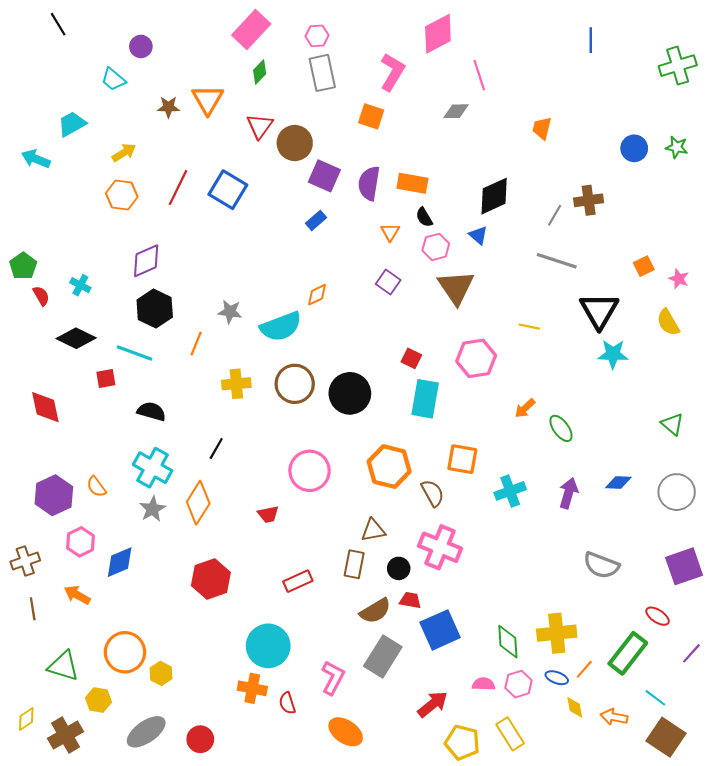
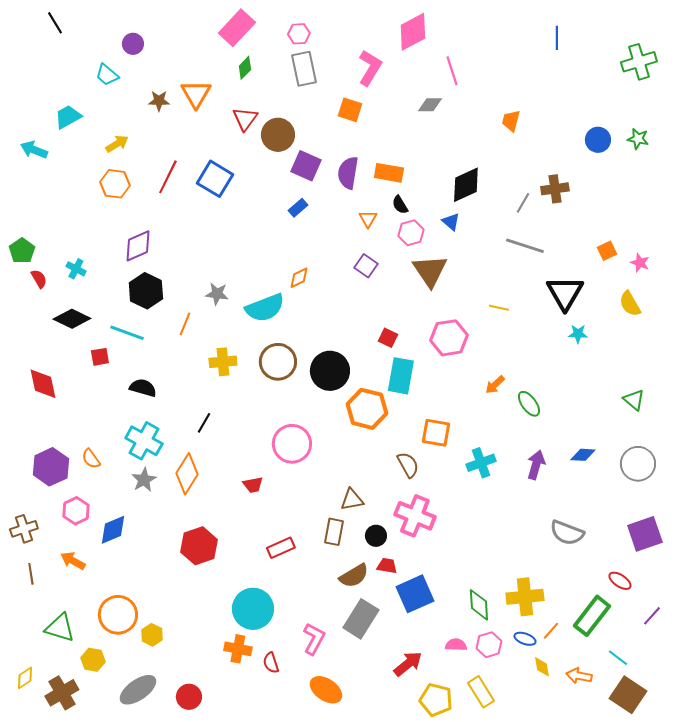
cyan star: (613, 354) -> (578, 334), size x0.7
orange hexagon: (389, 467) -> (367, 409), moved

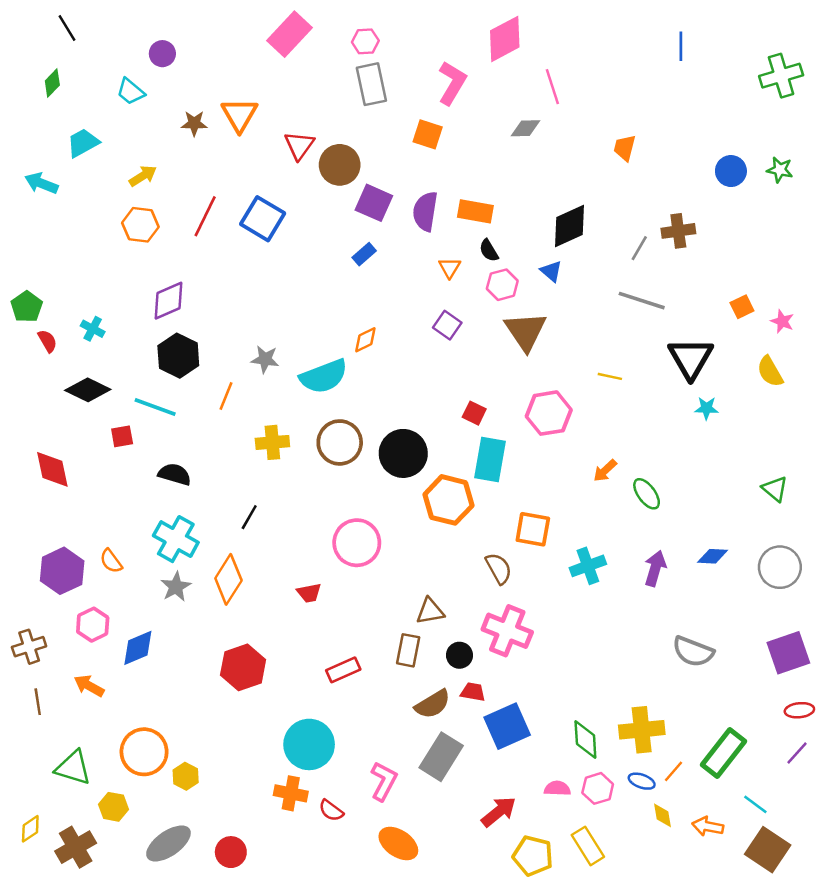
green diamond: (245, 68) -> (52, 83), moved
red ellipse: (620, 581) -> (799, 710), moved, turned -40
red semicircle: (271, 663) -> (331, 810), turned -35

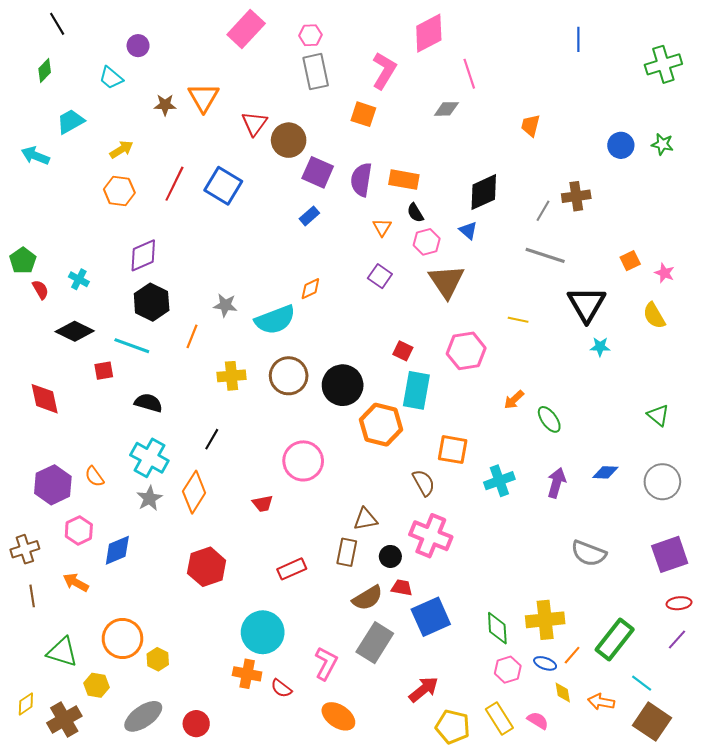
pink semicircle: (557, 788) -> (538, 721), moved, turned 30

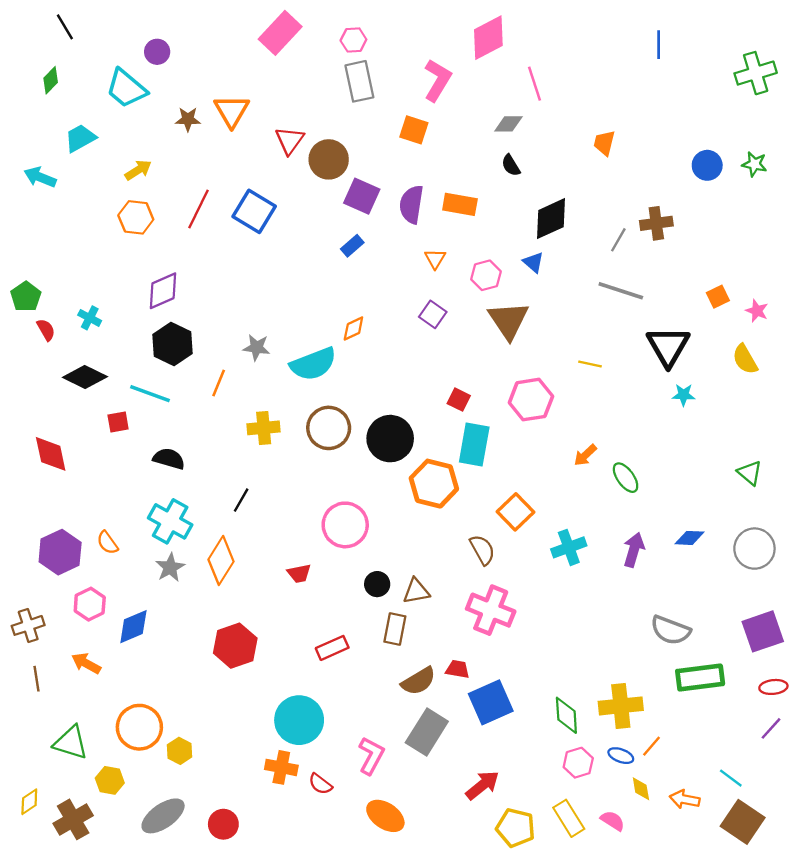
cyan trapezoid: (111, 78) -> (126, 88), size x1.5
black semicircle: (415, 213) -> (511, 165), moved
orange square: (453, 450) -> (516, 512), turned 36
black circle: (390, 556) -> (377, 584), moved
green rectangle: (615, 640) -> (700, 678), moved, turned 45

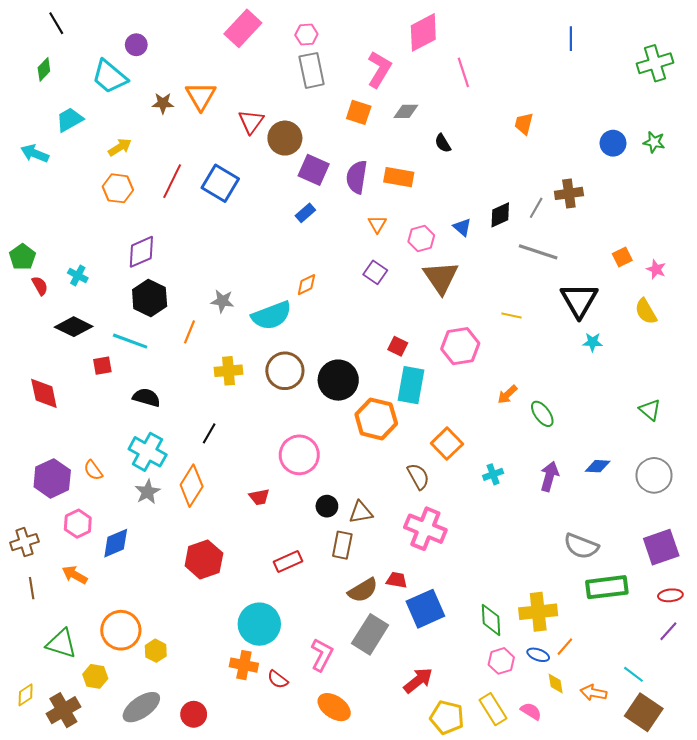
gray diamond: (508, 124) -> (406, 111), moved
black diamond: (551, 219) -> (500, 215), moved, size x0.7
cyan cross: (569, 547) -> (493, 474), size x0.7

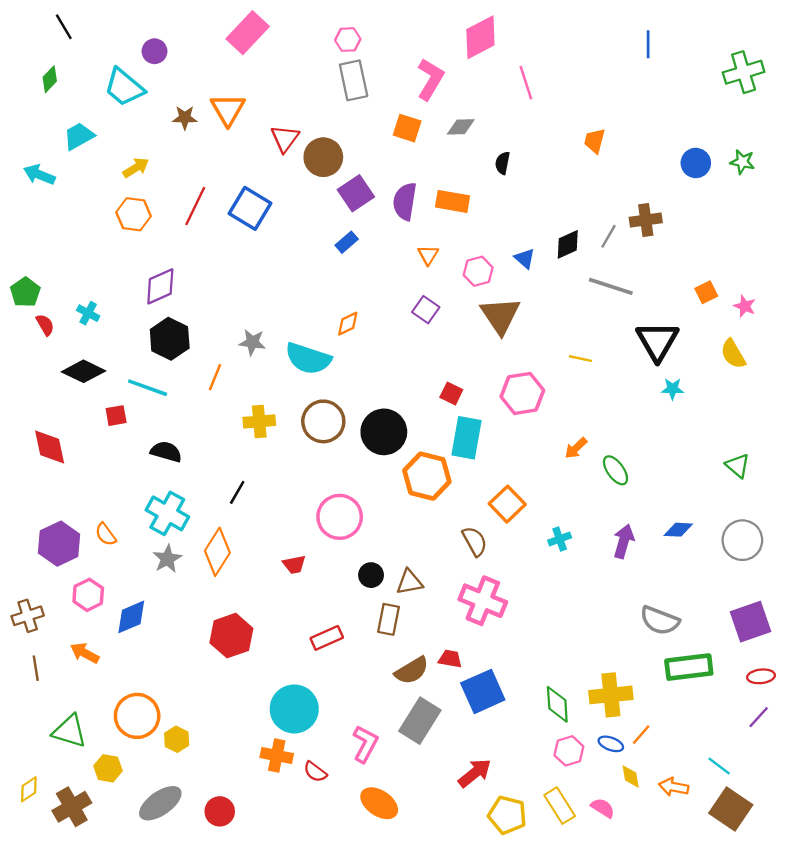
pink rectangle: (243, 28) -> (248, 33), moved
black semicircle: (443, 143) -> (503, 163), turned 42
purple square: (314, 170) -> (356, 193), turned 32
cyan semicircle: (272, 315) -> (308, 359), turned 39

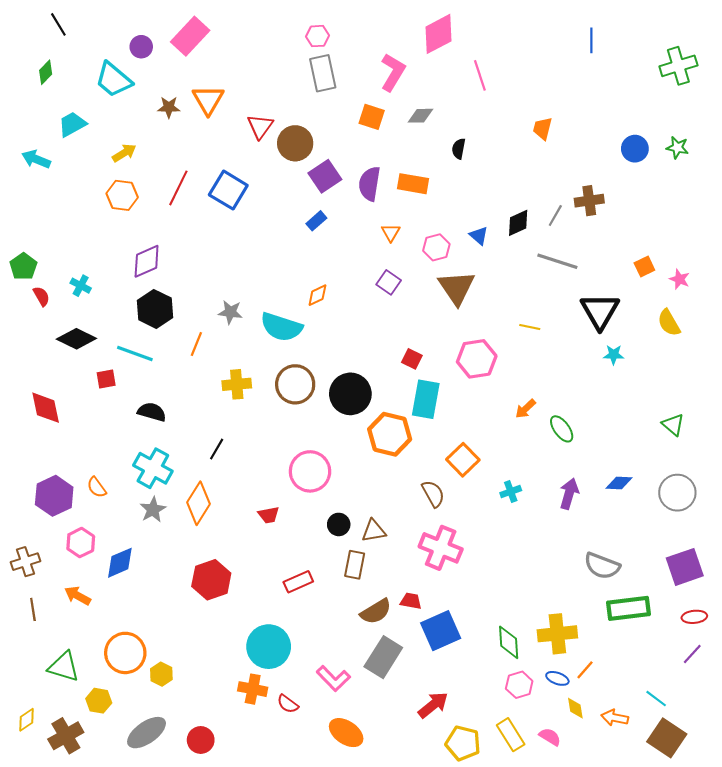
pink rectangle: (248, 33) -> (190, 36), moved
pink L-shape: (365, 744) -> (333, 678), turned 108

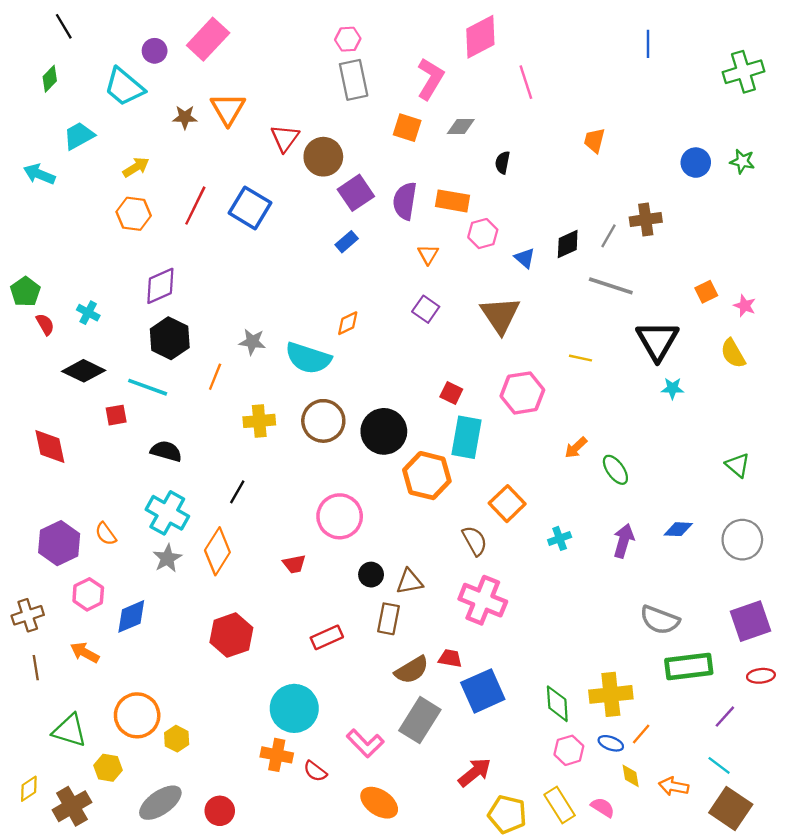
pink hexagon: (436, 247) -> (483, 234), moved
purple line: (692, 654) -> (725, 717), moved

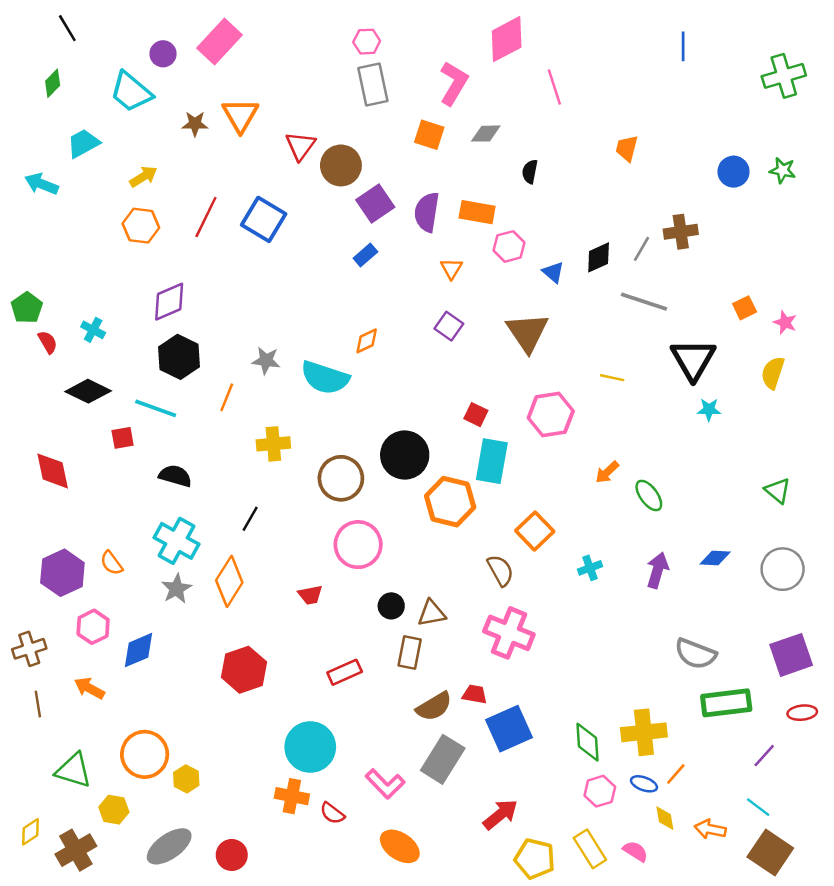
yellow semicircle: (733, 353) -> (773, 373), turned 48
brown circle: (323, 421) -> (341, 478), moved

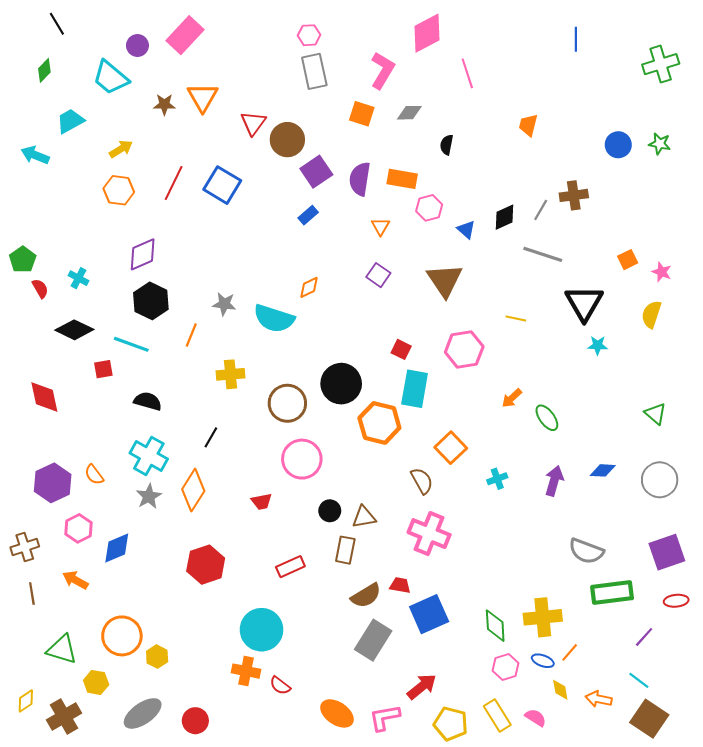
pink L-shape: (385, 784) -> (385, 718), moved, turned 124

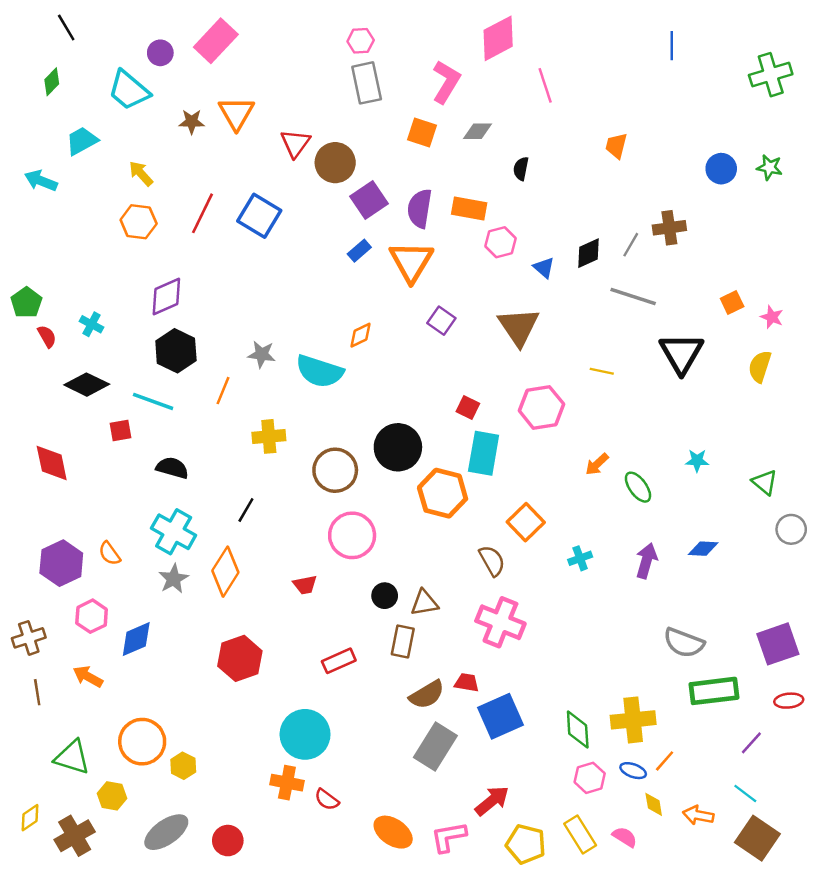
yellow arrow: (121, 149) -> (141, 173), turned -100
orange triangle: (380, 226) -> (411, 262), moved, size x2.0
cyan star: (598, 345) -> (697, 461), moved
gray circle: (660, 480) -> (791, 529), moved, size x0.7

